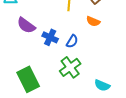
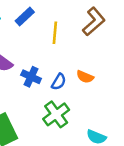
orange semicircle: (93, 21) -> (85, 77), moved

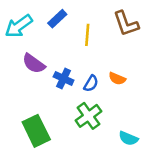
brown L-shape: (94, 22) -> (126, 24), turned 112

